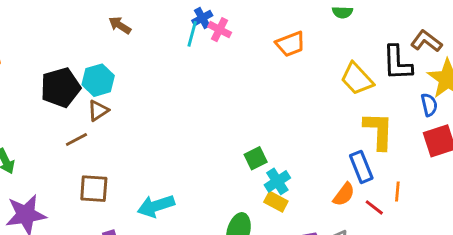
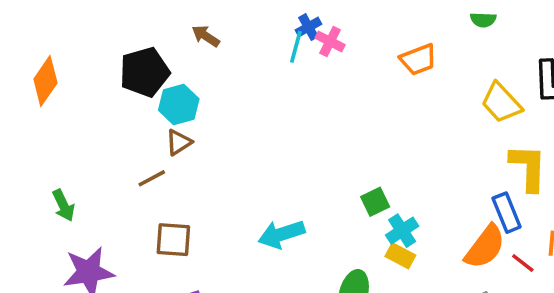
black pentagon: (61, 87) -> (144, 72), moved
orange semicircle: (344, 194) -> (485, 247), size x1.5
cyan arrow: (156, 206) -> (281, 234), moved

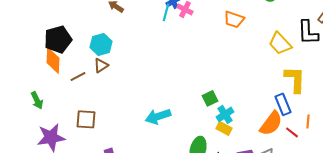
orange trapezoid: (418, 59) -> (234, 19), turned 40
black pentagon: (144, 72) -> (58, 39), moved
orange diamond: (45, 81) -> (53, 60), moved, turned -32
brown line: (152, 178) -> (78, 76), moved
brown square: (173, 240) -> (86, 119), moved

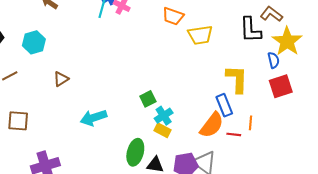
yellow trapezoid: (280, 43) -> (200, 35), moved, turned -55
brown triangle: (101, 65) -> (61, 79), moved
red line: (292, 132) -> (234, 134), turned -32

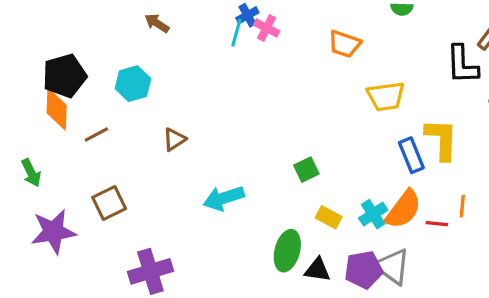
yellow trapezoid: (200, 35) -> (386, 96), moved
blue rectangle: (224, 105) -> (411, 155), moved
cyan cross: (164, 116) -> (373, 214), moved
brown square: (18, 121) -> (109, 203), turned -30

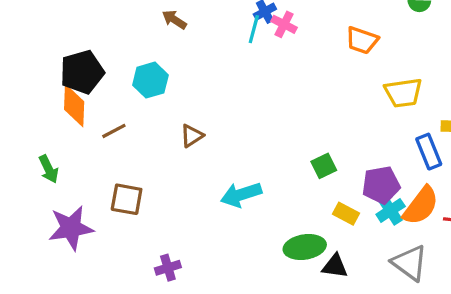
brown square: (109, 203) -> (127, 199), turned 36
green ellipse: (287, 251) -> (305, 247), turned 66
purple pentagon: (364, 270) -> (381, 185), moved
purple cross: (150, 271) -> (168, 268), size x0.6

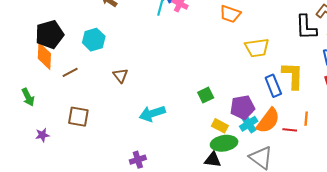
brown triangle: (192, 136) -> (120, 76), turned -35
purple star: (71, 228) -> (42, 135), size x0.5
green ellipse: (305, 247) -> (224, 143), moved
purple cross: (168, 268) -> (138, 160), moved

